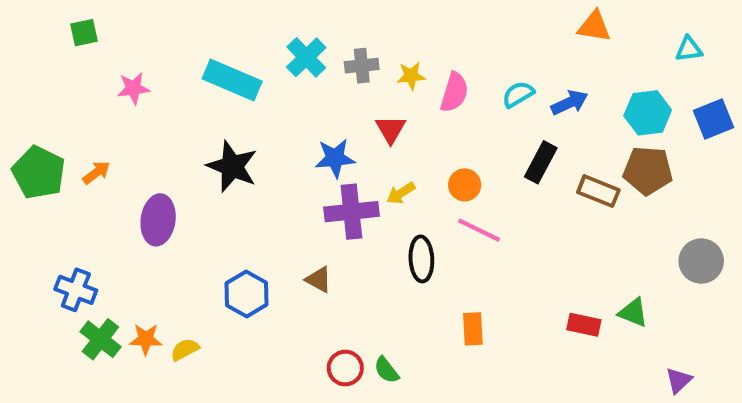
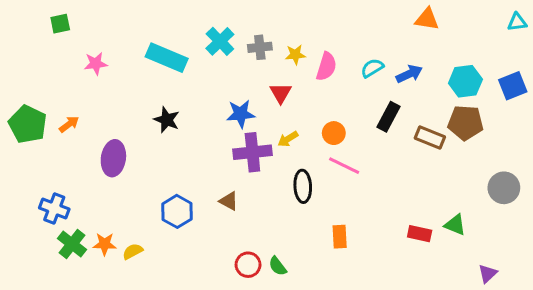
cyan triangle: (689, 49) -> (517, 22), moved
black star: (232, 166) -> (167, 120), size x0.7

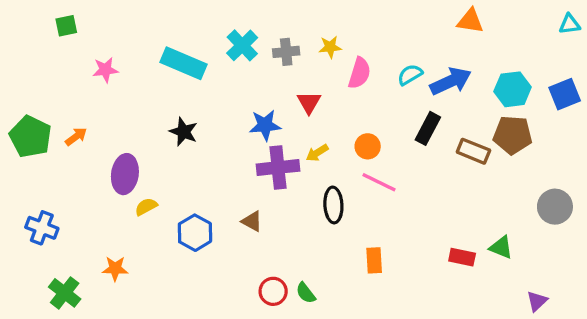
yellow star: (295, 55) -> (330, 47), moved
blue arrow: (409, 74) -> (451, 81), size x1.4
blue cross: (54, 208) -> (42, 228), moved
green cross: (72, 244) -> (65, 293), moved
yellow semicircle: (133, 251) -> (146, 207), moved

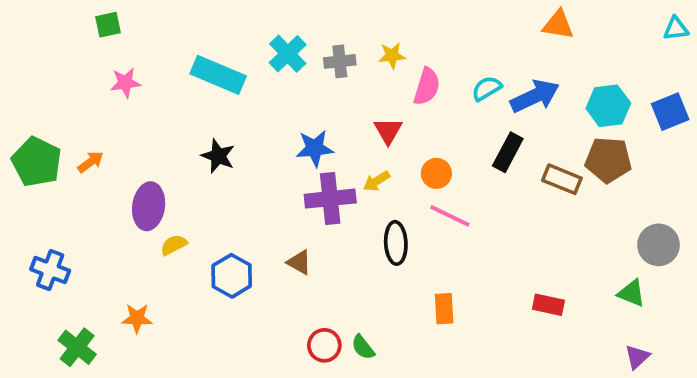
green square: (66, 26) -> (108, 25), moved
red triangle: (309, 102) -> (388, 131), moved
green triangle: (501, 247) -> (631, 293), moved

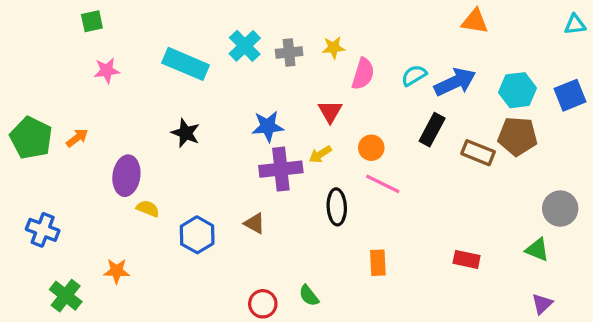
yellow semicircle: (174, 245) -> (148, 209), turned 50
red circle: (324, 345) -> (263, 304), moved

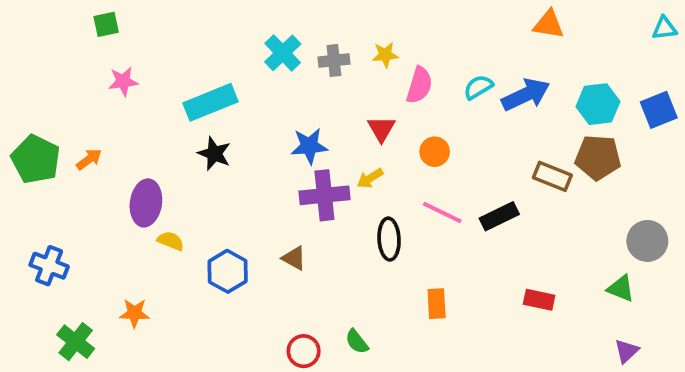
cyan rectangle: (186, 64) -> (210, 102), moved, turned -45
black rectangle: (432, 130) -> (499, 216), moved, turned 36
orange circle: (371, 148) -> (435, 152), moved

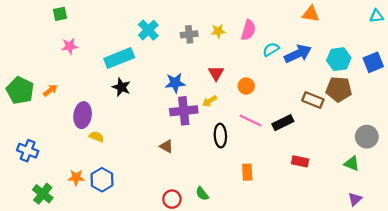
cyan cross: (283, 53) -> (148, 30), moved
pink semicircle: (419, 85) -> (248, 30), moved
blue hexagon: (228, 271) -> (102, 180), moved
red rectangle: (539, 300) -> (300, 161), moved

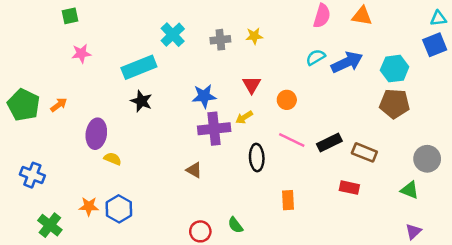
pink semicircle: (248, 30) -> (322, 16), moved
blue square: (373, 62) -> (435, 45), moved
brown rectangle: (313, 100) -> (364, 152), moved

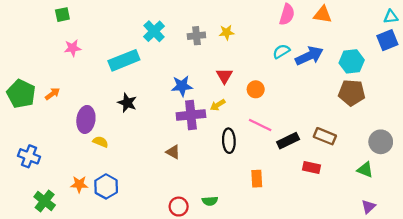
black star: (141, 101) -> (127, 103), moved
black rectangle: (329, 142) -> (288, 141), moved
green semicircle: (235, 225) -> (210, 201), turned -56

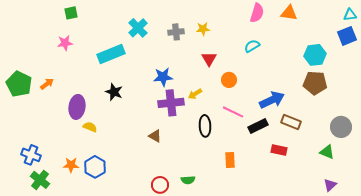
green square: (62, 15) -> (71, 13), moved
blue arrow: (309, 56) -> (272, 100), moved
red triangle: (224, 76) -> (209, 59), moved
blue cross: (29, 156) -> (31, 155), moved

